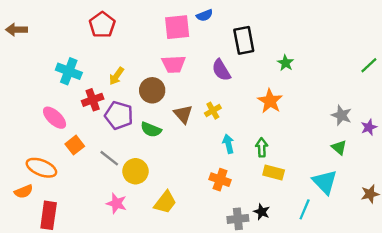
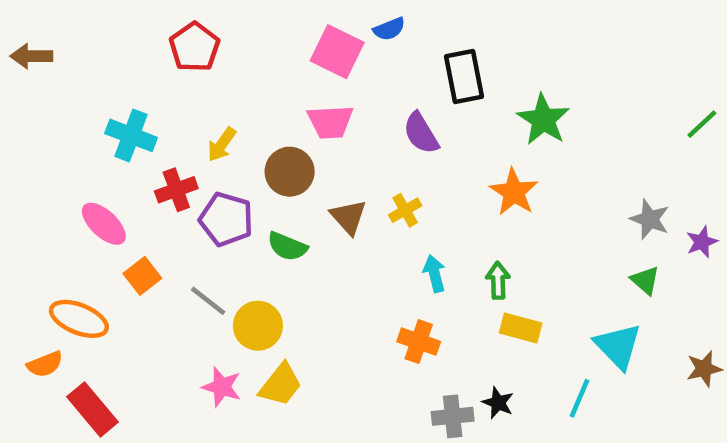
pink square: (177, 27) -> (337, 52), turned 32
green star: (286, 63) -> (543, 120), size x1.6
yellow trapezoid: (165, 202) -> (281, 385), moved
red rectangle: (49, 215) -> (93, 409), turned -48

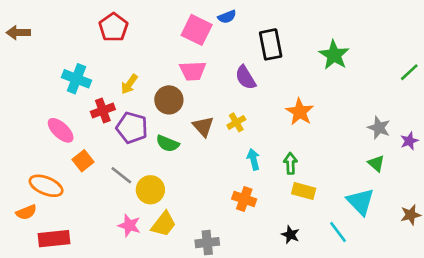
green star: (543, 120) -> (334, 55), moved
cyan line: (580, 398) -> (338, 232), turned -60
red rectangle: (93, 409) -> (54, 239), turned -56
gray cross: (453, 416) -> (207, 243), moved

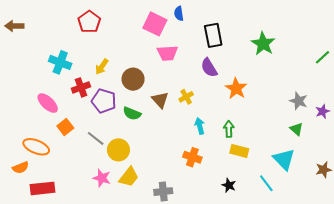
blue semicircle: (227, 17) -> (179, 13), turned 104
pink trapezoid: (193, 71) -> (167, 53), moved
purple semicircle: (246, 77) -> (209, 68), moved

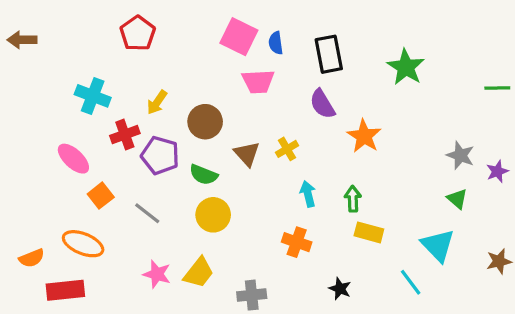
blue semicircle: (179, 13) -> (276, 43), moved
green line: (323, 57) -> (497, 88), turned 42
orange ellipse: (36, 147) -> (83, 244), moved
yellow circle: (118, 150) -> (213, 215), moved
black star: (229, 185) -> (340, 289), moved

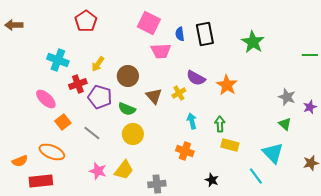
blue semicircle: (276, 43) -> (180, 34), moved
purple semicircle: (322, 104) -> (196, 78), moved, turned -30

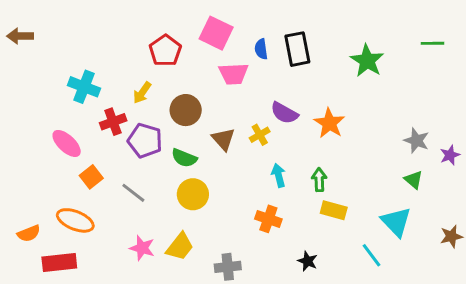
red pentagon: (86, 21) -> (165, 51), moved
green line: (310, 55) -> (432, 43), moved

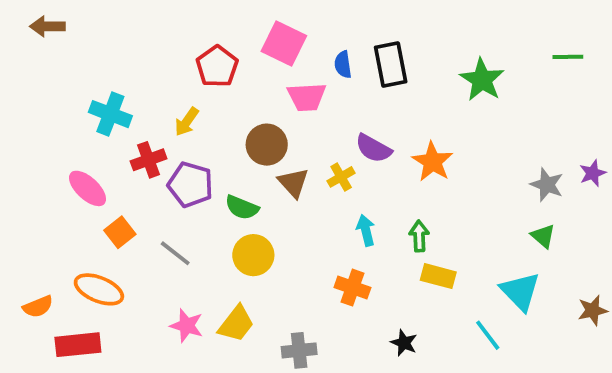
brown arrow: (20, 36) -> (47, 26), moved
brown circle: (186, 110) -> (267, 145), moved
purple star: (450, 155) -> (593, 173), moved

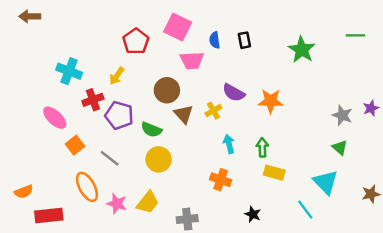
black rectangle: (391, 65) -> (244, 40), size x0.6
orange star: (433, 162) -> (271, 101), turned -30
orange ellipse: (99, 289) -> (87, 187), moved, turned 40

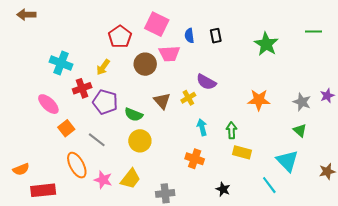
brown circle: (167, 90) -> (145, 64), moved
orange star: (271, 101) -> (259, 100), moved

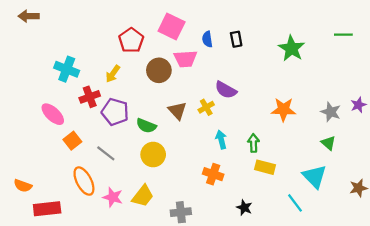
orange semicircle: (21, 169) -> (23, 186), turned 42

